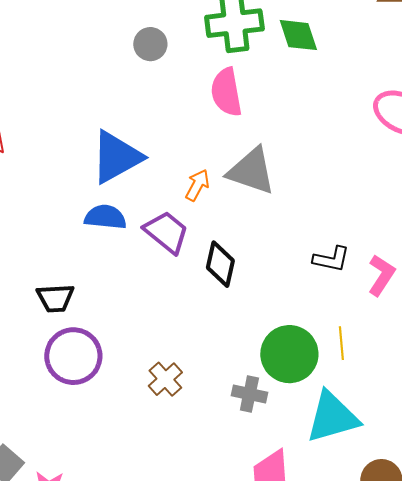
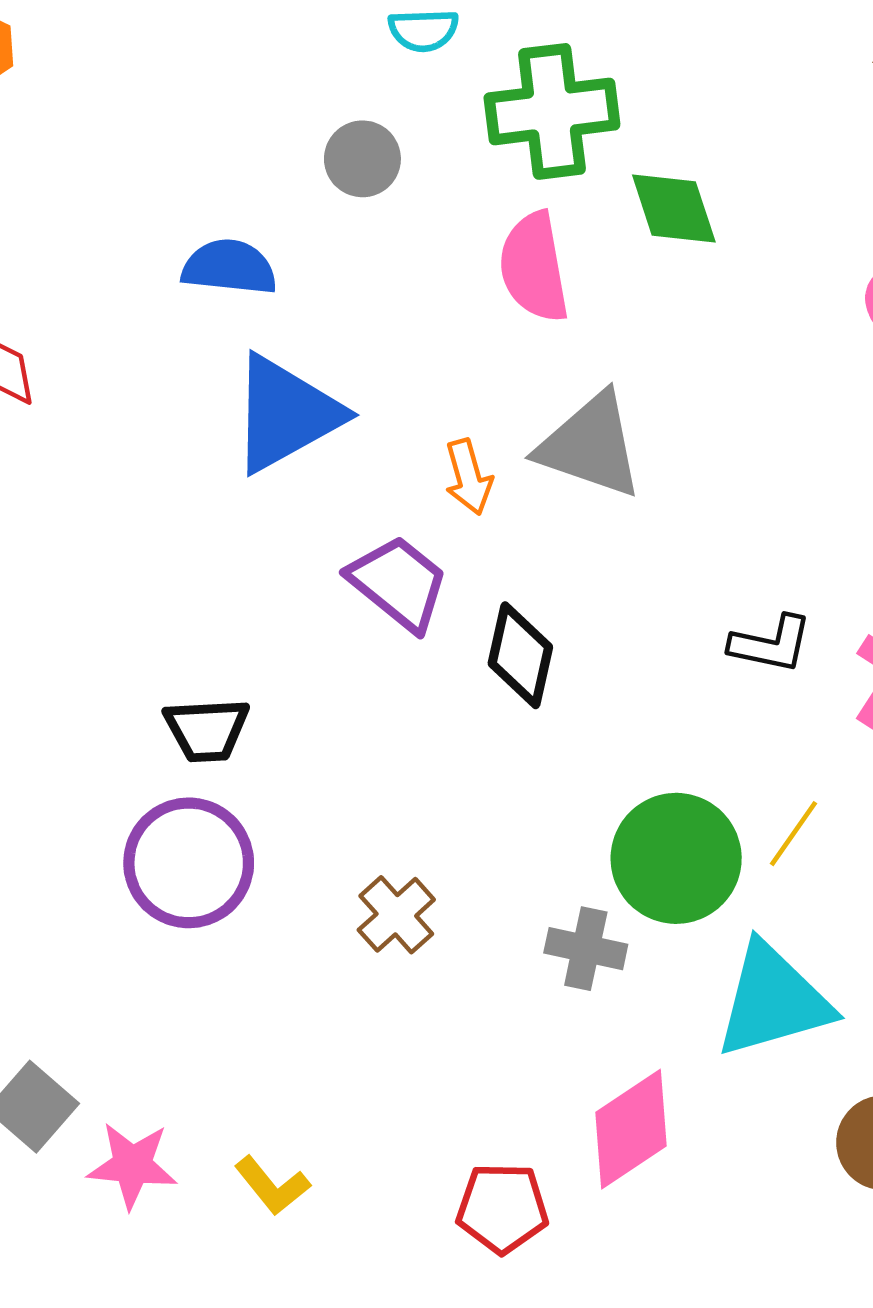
green diamond: (298, 35) -> (674, 208), moved
orange arrow: (197, 185) -> (468, 477), turned 136
blue semicircle: (105, 217) -> (229, 267), moved
black trapezoid: (55, 298) -> (207, 730), moved
yellow line: (341, 343) -> (793, 834), turned 40

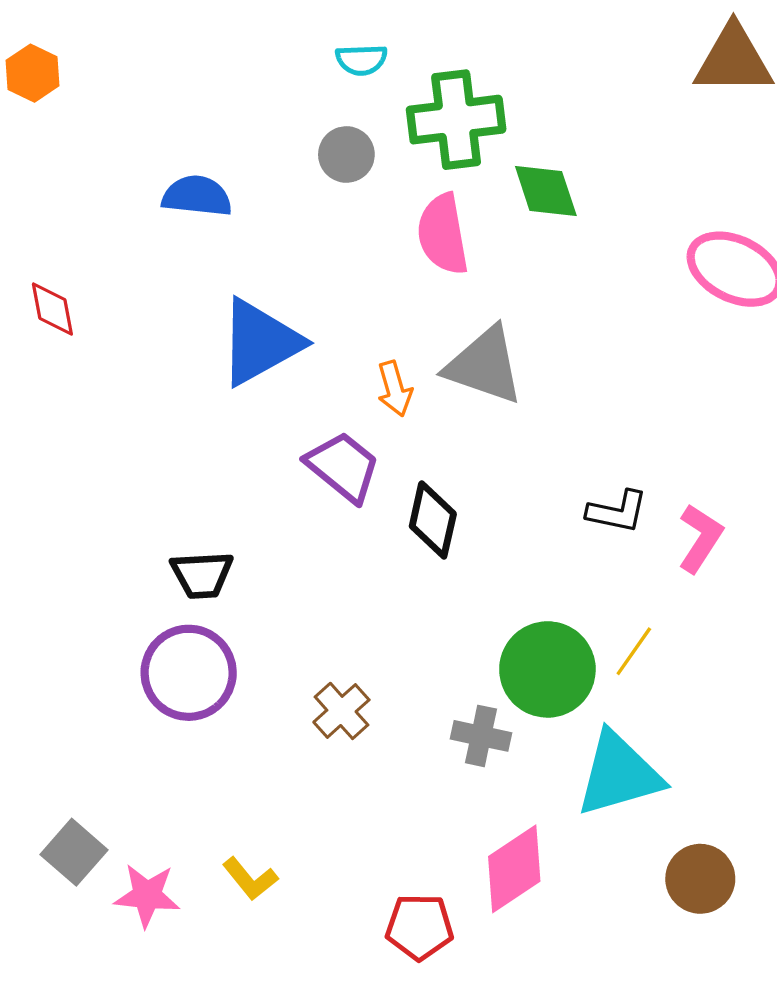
gray circle: (362, 159) -> (346, 154), moved
blue semicircle: (229, 267) -> (197, 196), moved
yellow L-shape: (272, 1186) -> (250, 879), moved

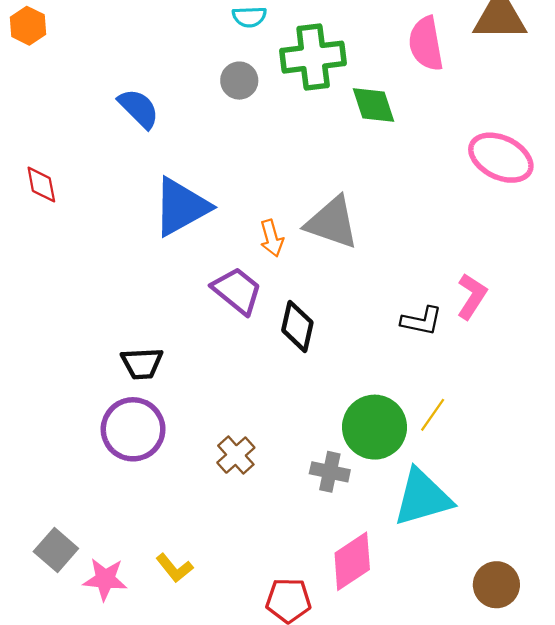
blue semicircle: (197, 196) -> (139, 108), turned 39
pink semicircle: (443, 234) -> (426, 44), moved
pink L-shape: (700, 538) -> (472, 296), moved
brown circle: (700, 879) -> (496, 585), moved

